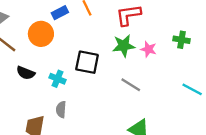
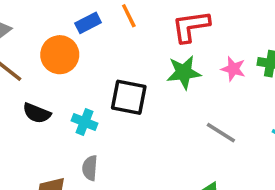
pink star: (148, 49) -> (233, 69), moved
gray line: (131, 85) -> (221, 133), moved

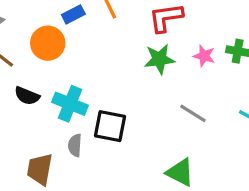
black square: (129, 97) -> (110, 126), moved
cyan cross: (85, 122) -> (70, 104), size x1.5

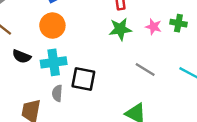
orange circle: (48, 43) -> (52, 26), moved
cyan cross: (70, 104) -> (54, 62), turned -30

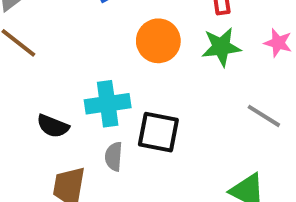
orange circle: (52, 26) -> (158, 41), moved
black semicircle: (22, 56) -> (53, 126), moved

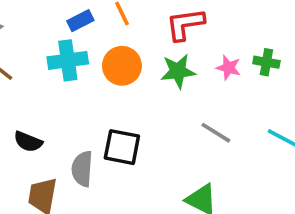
cyan cross: (108, 104) -> (68, 60), moved
gray semicircle: (114, 156) -> (82, 169), size x1.4

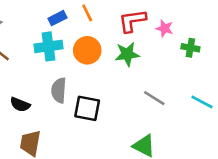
pink star: (229, 68) -> (165, 28), moved
gray semicircle: (82, 169) -> (59, 90), moved

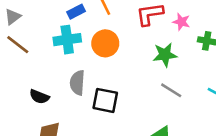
green star: (127, 54) -> (165, 55), moved

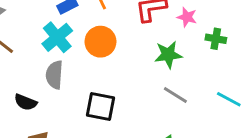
cyan cross: (67, 40) -> (57, 37), turned -32
gray semicircle: (77, 83) -> (54, 75), moved

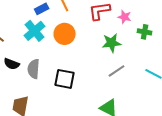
gray semicircle: (54, 75) -> (34, 69), moved
gray line: (175, 95) -> (117, 71), turned -66
black semicircle: (26, 102) -> (12, 64), moved

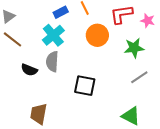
orange circle: (65, 34) -> (97, 35), moved
gray semicircle: (34, 69) -> (52, 61), moved

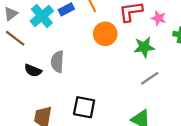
cyan cross: (53, 35) -> (42, 16), moved
black square: (85, 86) -> (84, 107), moved

